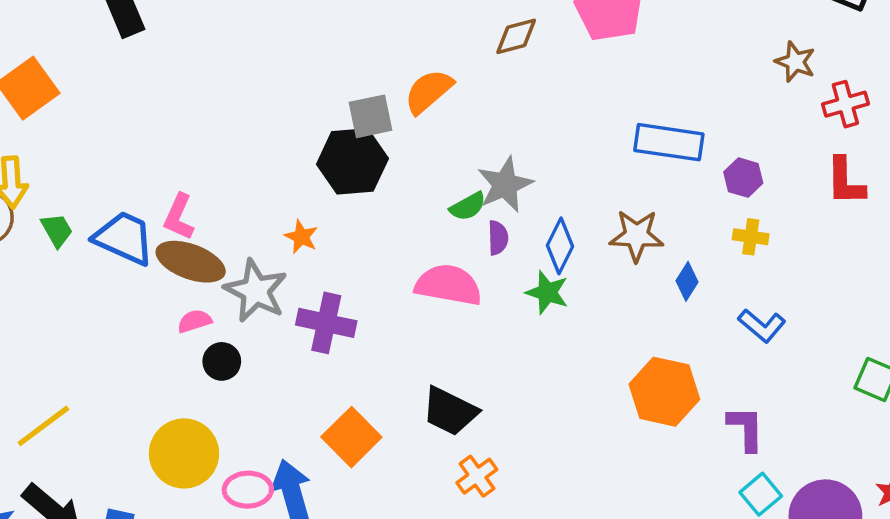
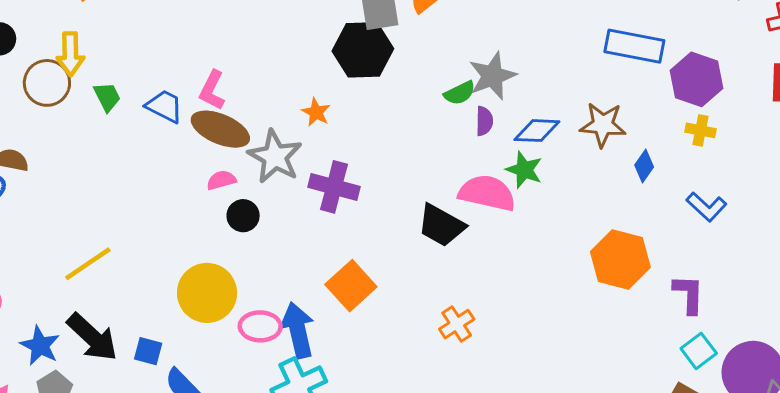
purple hexagon: (743, 178) -> (696, 79), size x1.6
blue trapezoid: (124, 238) -> (164, 106), size x0.7
blue diamond: (560, 246) -> (537, 131), turned 63
pink semicircle: (448, 285) -> (487, 193), moved
black trapezoid: (450, 411) -> (441, 225), moved

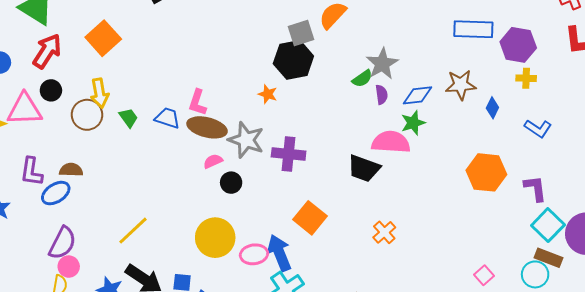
orange star: (316, 112) -> (268, 94), moved
green star: (524, 170) -> (413, 123), turned -30
cyan square: (699, 351) -> (548, 225), size x1.4

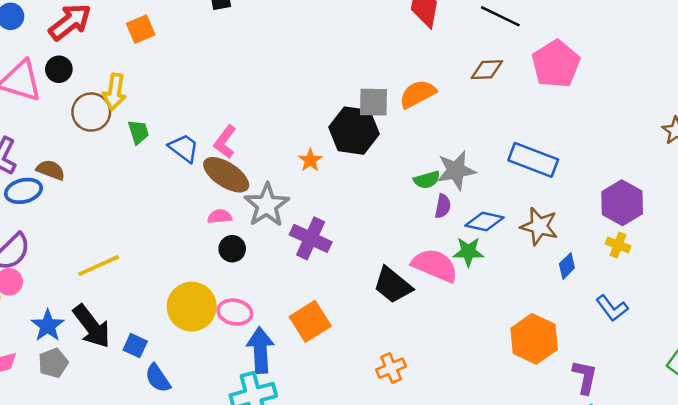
blue rectangle: (473, 29) -> (533, 160), moved
orange square: (103, 38) -> (141, 29), size x0.7
pink ellipse: (254, 254) -> (235, 312), moved

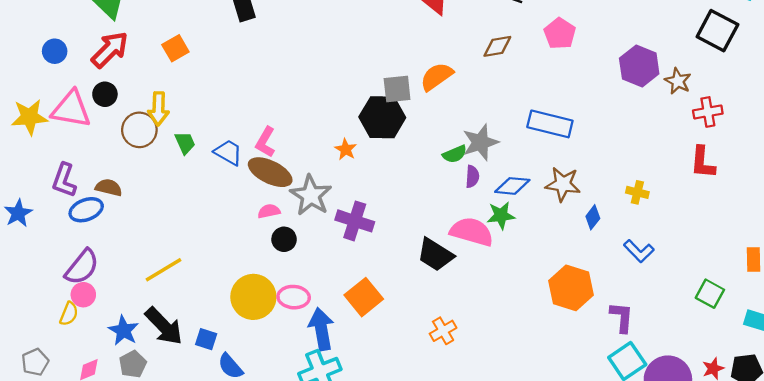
pink pentagon: (556, 64) -> (560, 33), size x0.7
purple hexagon: (622, 203) -> (639, 66), moved

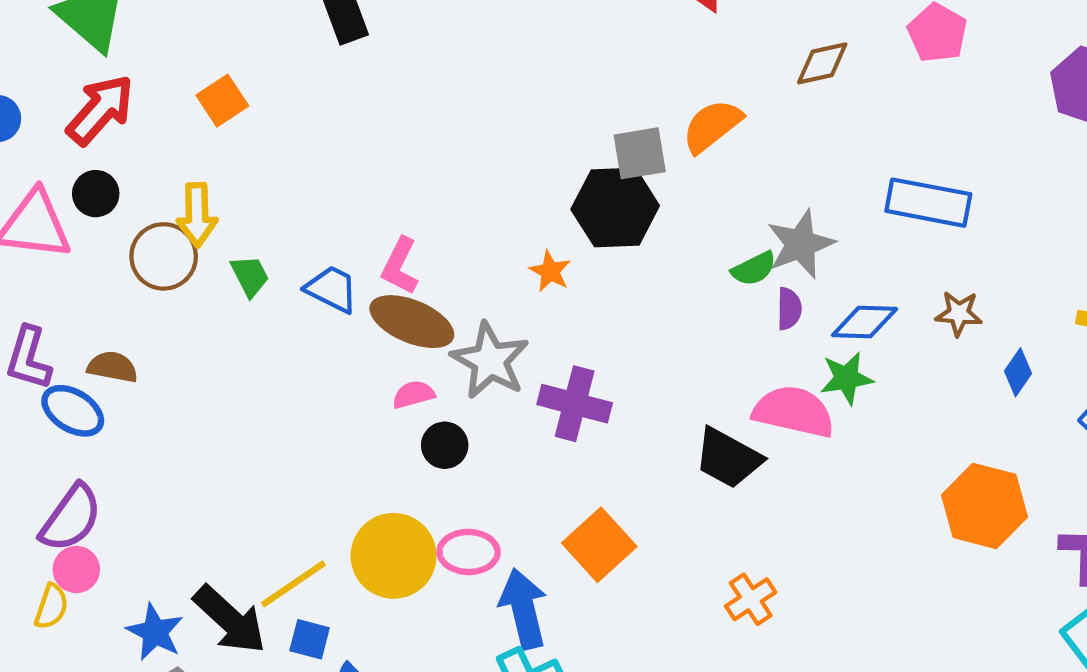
brown star: (563, 184) -> (959, 313), size x0.7
blue ellipse: (86, 210) -> (73, 411), turned 56
yellow line: (163, 270) -> (293, 584), moved

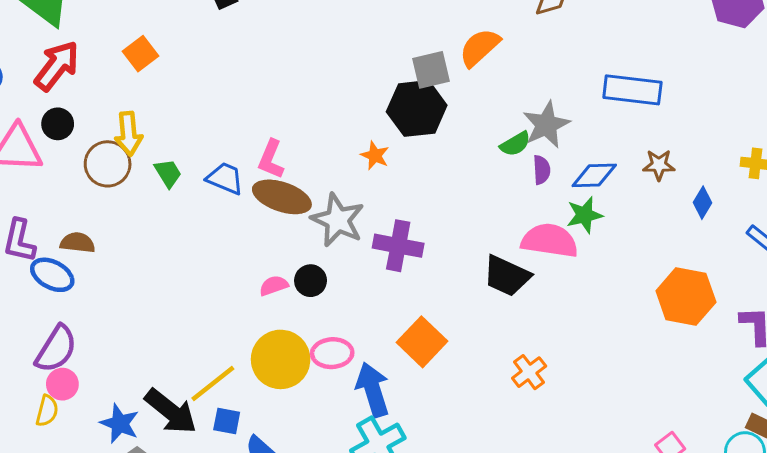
pink semicircle: (413, 394) -> (274, 286), moved

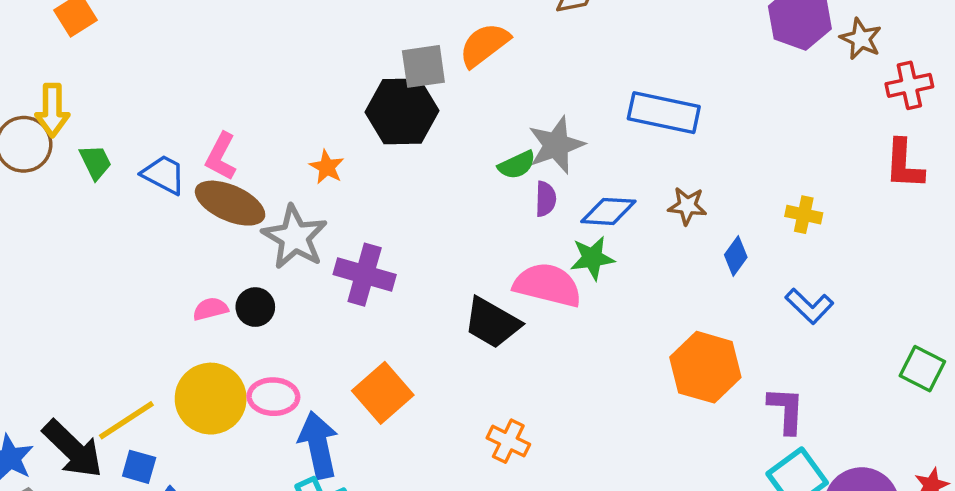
orange star: (375, 156) -> (327, 167), moved
orange cross: (529, 372) -> (508, 441), turned -32

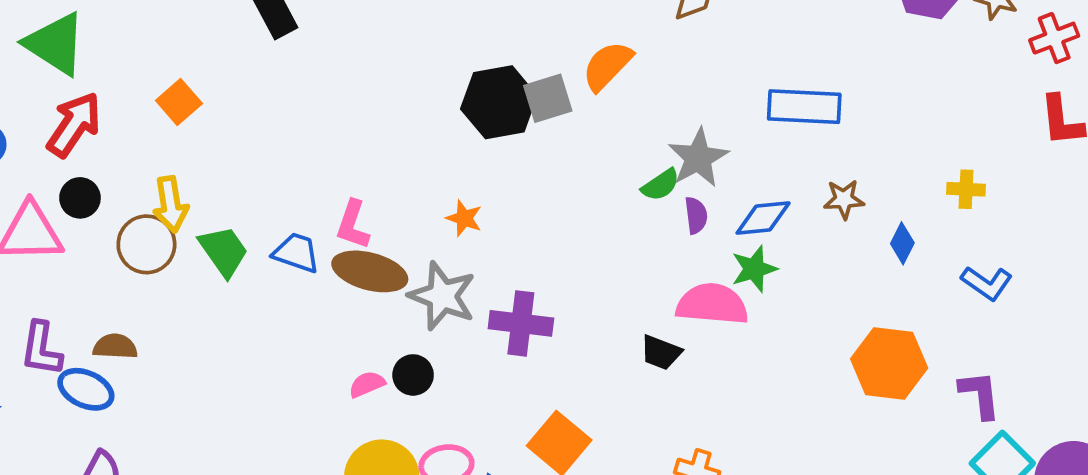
black hexagon: (402, 111) -> (499, 102), moved
green trapezoid: (95, 162) -> (224, 251), size x1.4
black trapezoid: (492, 323) -> (661, 352), size x0.7

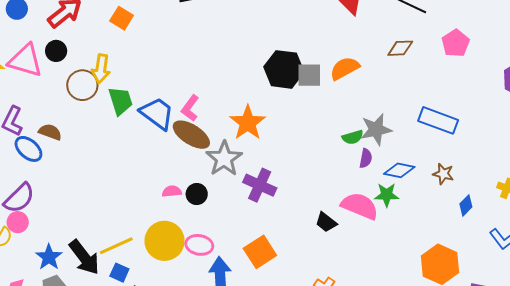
orange square: (179, 102) -> (122, 18), turned -35
orange star: (464, 218) -> (248, 123), size x1.8
blue trapezoid: (296, 253) -> (157, 113), size x1.4

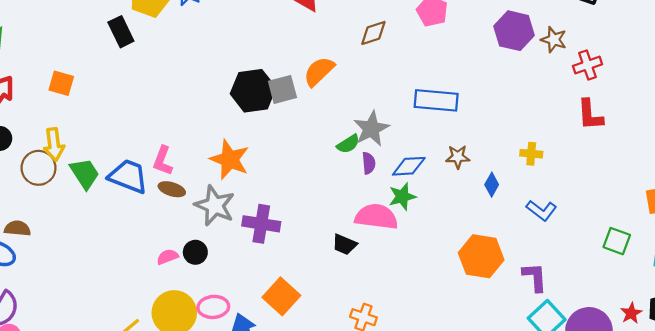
brown ellipse: (191, 135) -> (172, 189), size x0.6

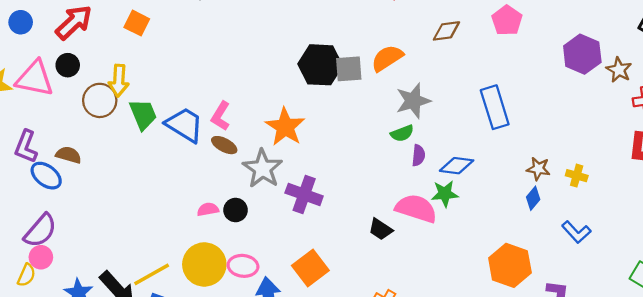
blue rectangle: (436, 100) -> (495, 107), turned 57
gray star: (371, 129) -> (413, 101), moved
brown star: (458, 157) -> (538, 169), moved

